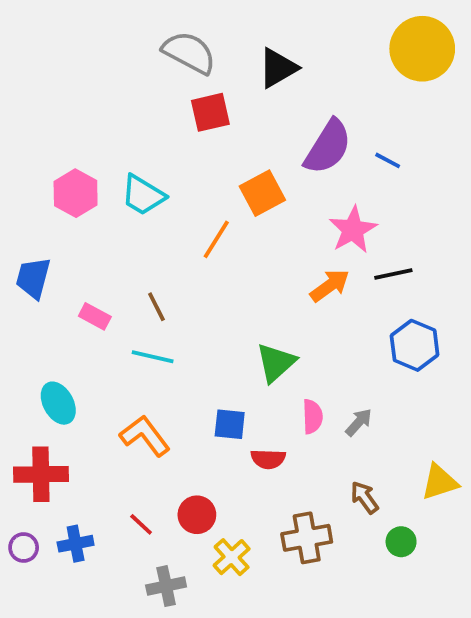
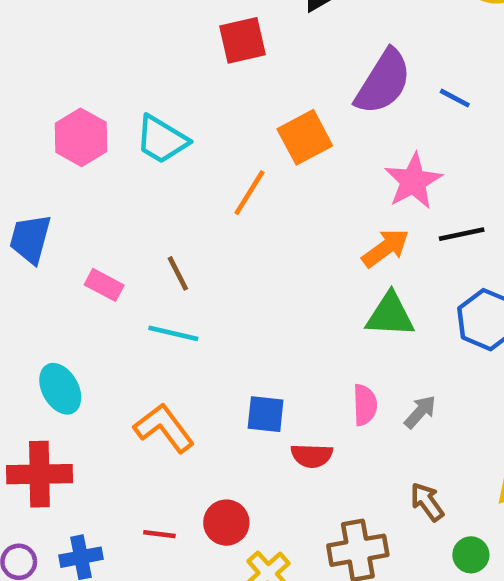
green triangle: (276, 363) -> (390, 315), moved, turned 45
red line: (141, 524) -> (159, 534), turned -36

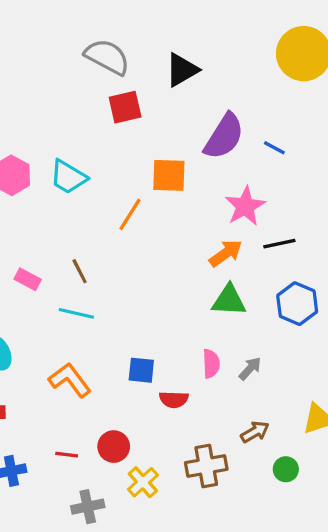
orange square: (305, 137) -> (169, 175), turned 30
brown arrow: (427, 502) -> (255, 432), turned 96

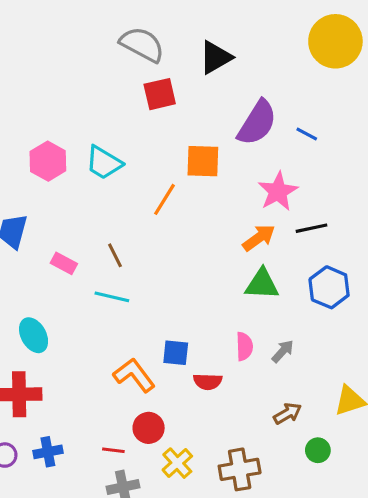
orange L-shape: (70, 380) -> (134, 375), moved
red line: (67, 455) -> (113, 450), moved
brown cross: (206, 466) -> (240, 469), moved

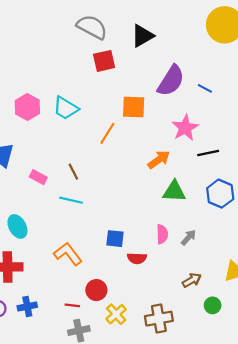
orange arrow: (259, 238) -> (159, 160), moved
orange L-shape: (134, 375) -> (68, 254), moved

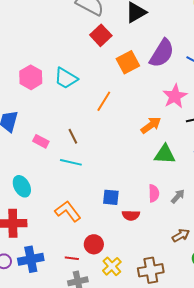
red square: (104, 61) -> (101, 35), turned -30
orange square: (134, 107) -> (128, 62), moved, turned -30
blue cross: (27, 306) -> (31, 259), size x1.4

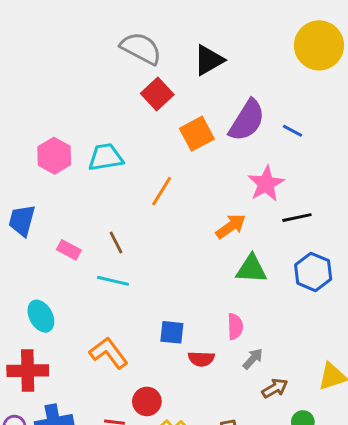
cyan trapezoid: (66, 78) -> (106, 157), turned 140
gray arrow: (178, 196) -> (253, 359), moved

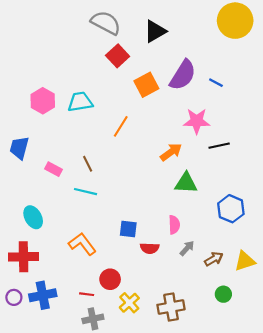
pink star: (266, 184) -> (197, 121), turned 30
blue hexagon: (313, 272) -> (231, 209), moved
brown arrow: (275, 388) -> (214, 259), moved

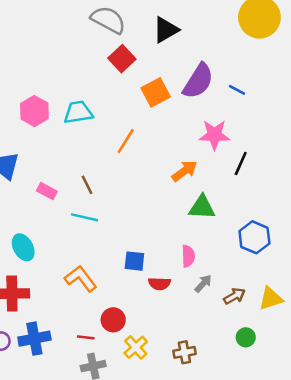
black line: (219, 146) -> (241, 164), turned -54
brown cross: (171, 307) -> (184, 352), size x0.7

